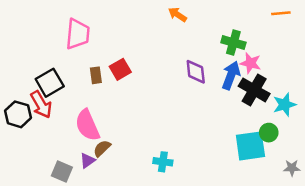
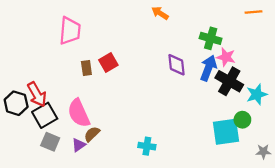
black square: (50, 83) -> (45, 115), moved
gray square: (62, 172) -> (50, 142), moved

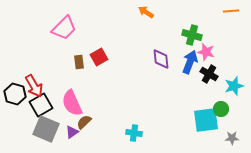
pink trapezoid: (70, 31) -> (64, 28), turned 40
black cross: (229, 81) -> (209, 74), size x0.7
gray square: (50, 142) -> (46, 129), size x1.5
gray star: (263, 152) -> (232, 138), moved

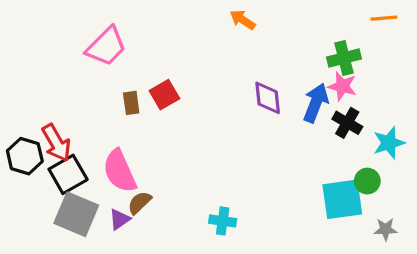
green cross: (192, 35) -> (344, 58), moved, turned -30

